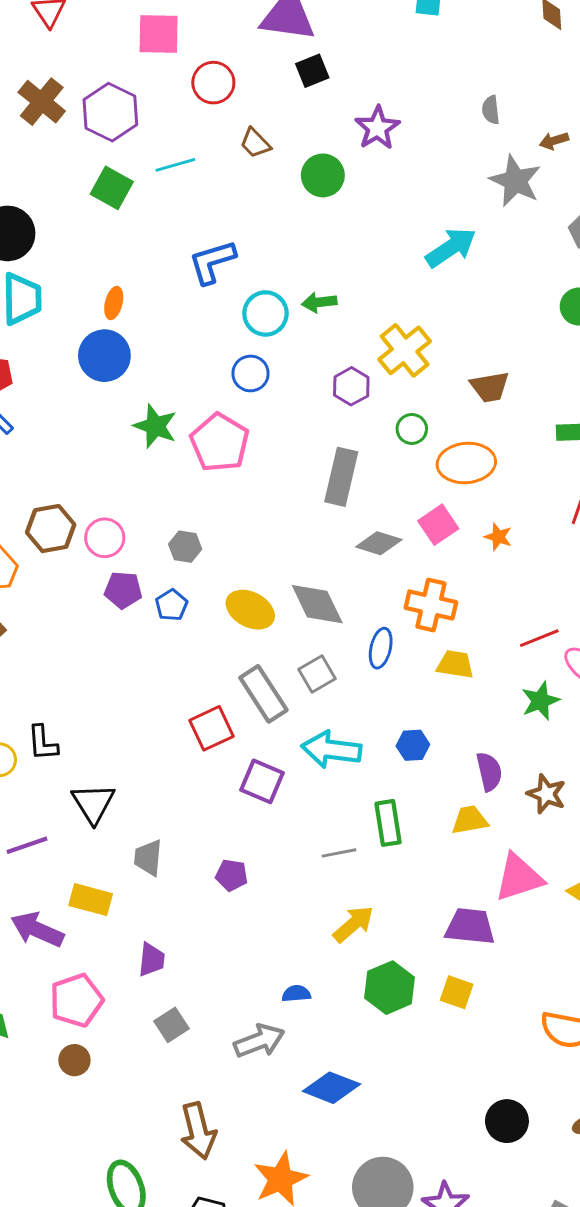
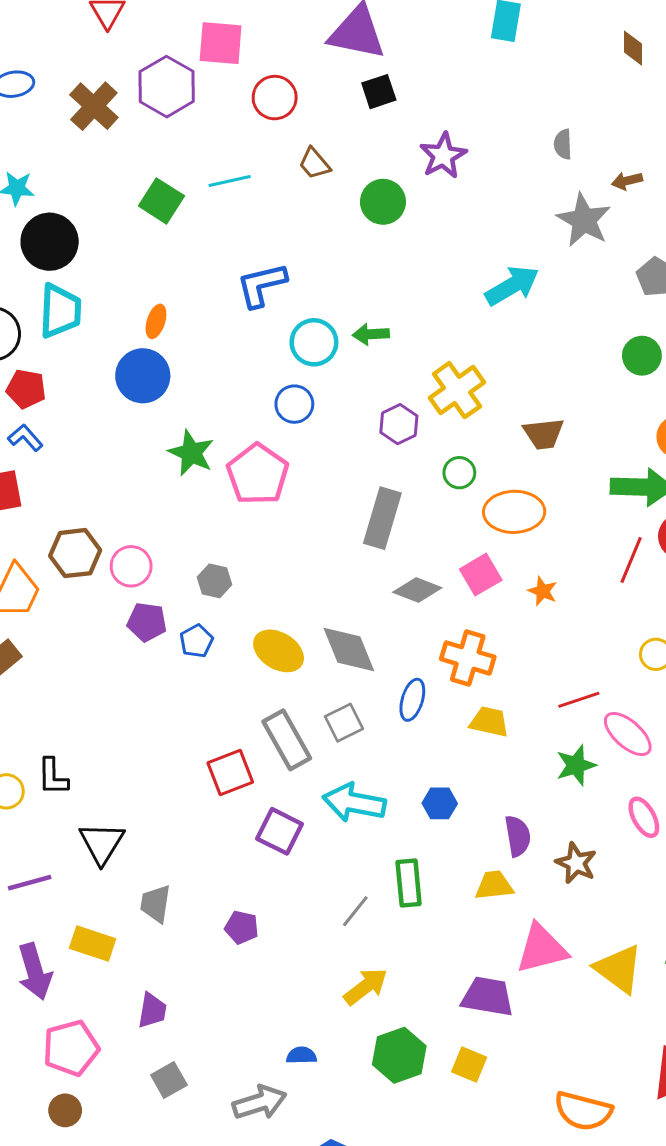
purple hexagon: (110, 112) -> (167, 87), moved
gray line: (339, 853) -> (355, 911), turned -44
purple arrow: (37, 930) -> (35, 971), turned -134

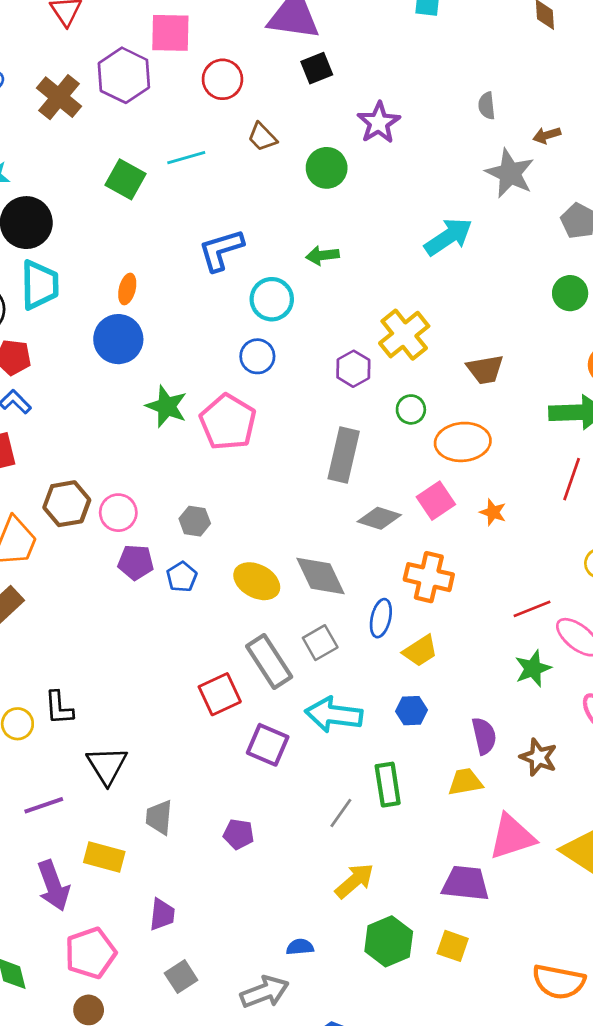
green arrow: (371, 334) -> (322, 255), moved
yellow trapezoid: (489, 722) -> (420, 651), moved, turned 138

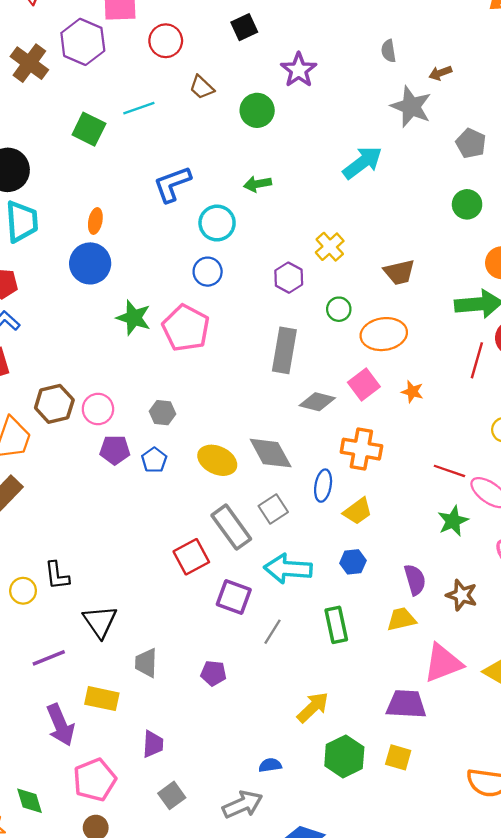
yellow cross: (404, 335) -> (330, 247), size x0.7
red line: (532, 609) -> (449, 471), turned 44
gray line: (341, 813) -> (273, 632), moved

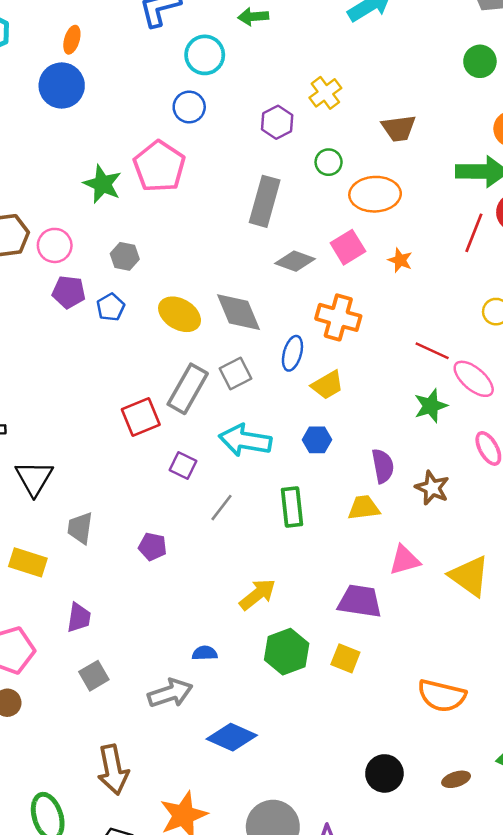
green star: (134, 318) -> (102, 184), moved
gray rectangle: (231, 527) -> (188, 389), turned 60
purple square: (234, 597) -> (183, 466), size x0.7
pink triangle: (443, 663) -> (405, 560), size x0.7

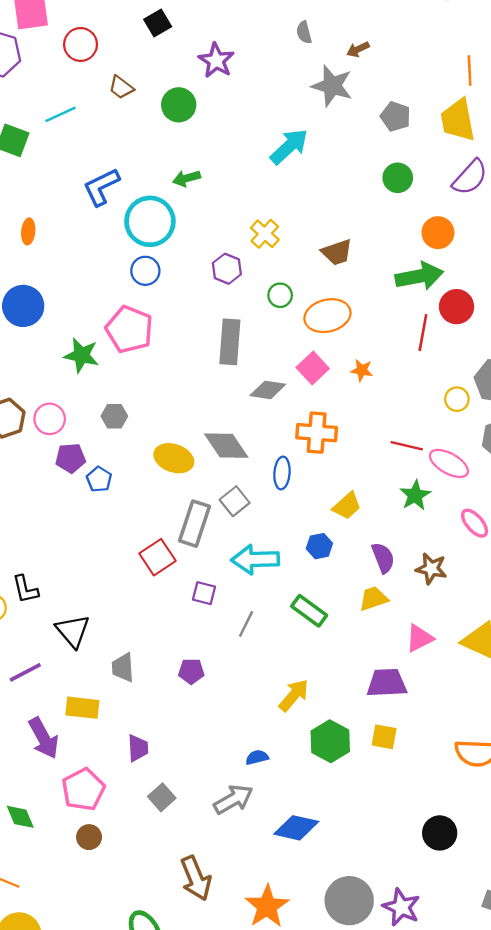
cyan circle: (205, 55) -> (150, 221), size x1.4
blue circle: (62, 86) -> (23, 306), moved
blue pentagon: (111, 307) -> (99, 479), moved
yellow trapezoid: (327, 385) -> (347, 506), moved
green rectangle: (292, 507) -> (309, 611), turned -36

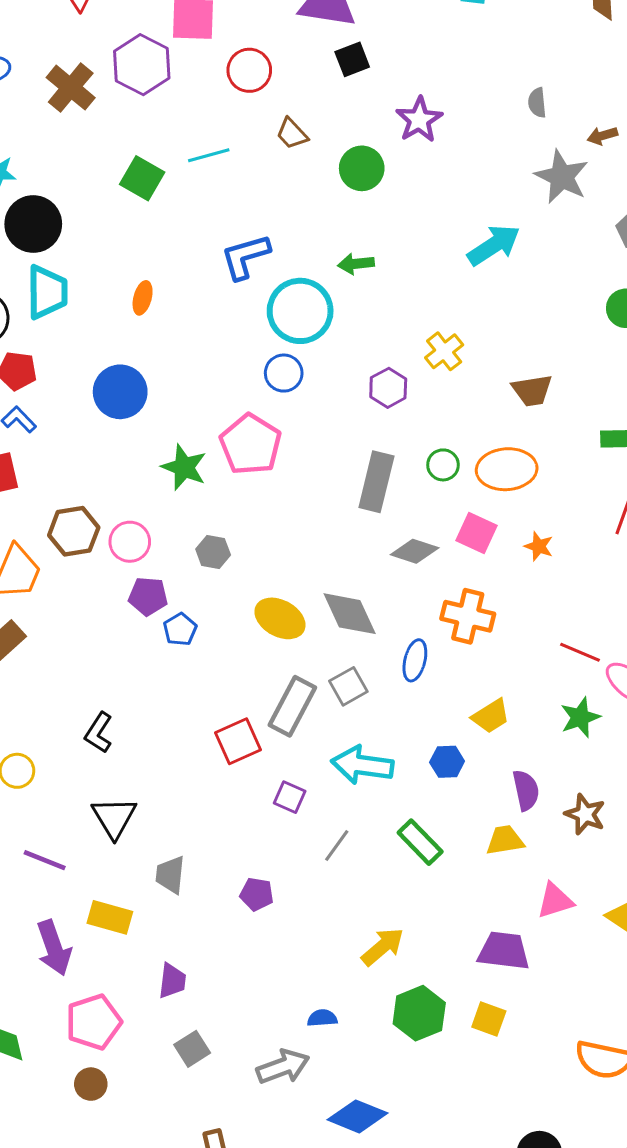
green circle: (280, 295) -> (443, 465), moved
pink square: (313, 368) -> (477, 533), turned -32
black L-shape: (25, 589) -> (99, 733), moved, turned 36
purple line: (25, 672) -> (45, 860), turned 40

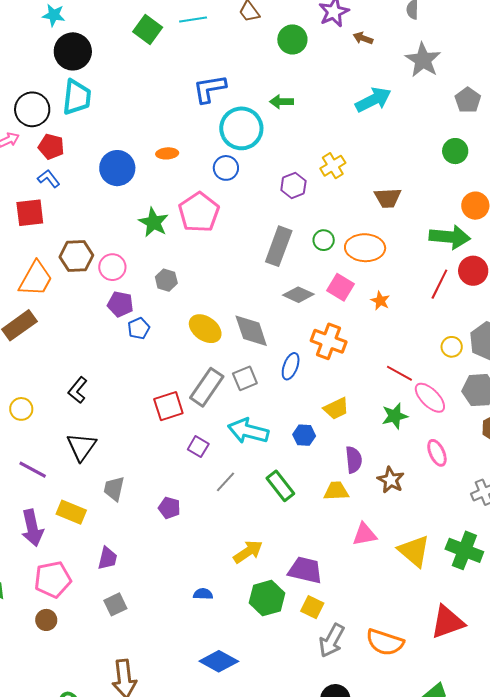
brown arrow: (602, 136) -> (363, 38), moved, turned 30
orange ellipse: (143, 298) -> (167, 153), moved, turned 65
purple trapezoid: (504, 951) -> (305, 570), moved
gray arrow: (283, 1067) -> (332, 640), moved, turned 132

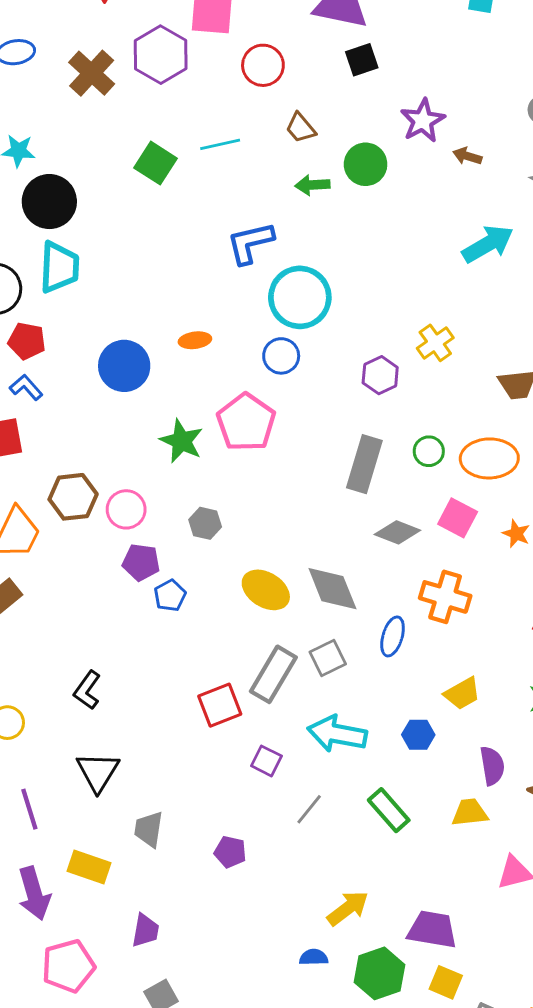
green arrow: (282, 102) -> (312, 185), moved
purple line: (33, 470) -> (29, 809), turned 48
blue semicircle: (203, 594) -> (314, 957), moved

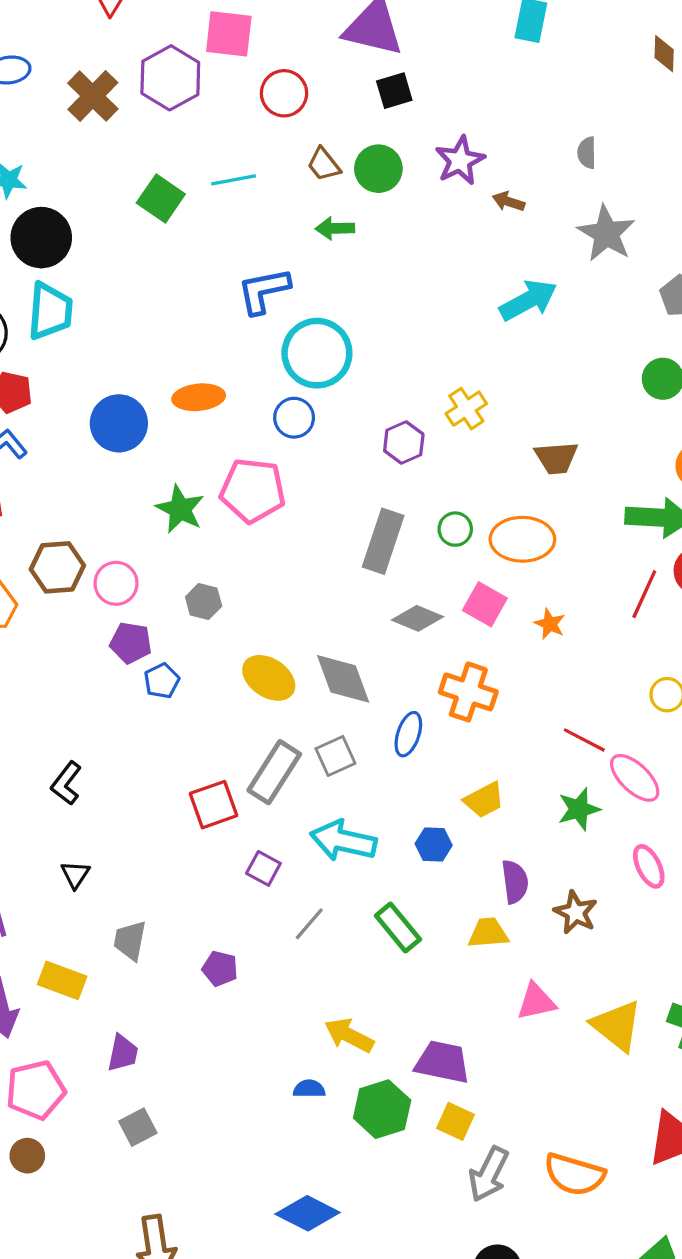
green circle: (366, 164) -> (378, 169), moved
orange ellipse: (195, 340) -> (199, 397), size x1.4
pink pentagon: (246, 422) -> (253, 491), turned -30
black triangle: (98, 772) -> (75, 875), size x0.6
yellow arrow: (348, 908) -> (349, 1035), turned -117

